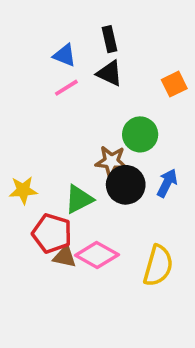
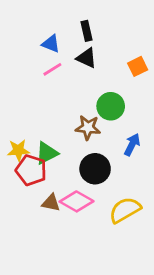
black circle: (126, 185) -> (95, 169), moved
green triangle: (79, 199) -> (47, 153), moved
red pentagon: (52, 233) -> (31, 170), moved
yellow semicircle: (158, 266) -> (125, 210), turned -136

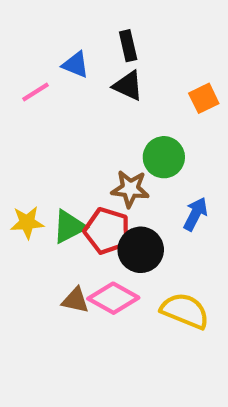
pink line: (52, 69) -> (35, 92), moved
red pentagon: (31, 170) -> (107, 231), moved
yellow semicircle: (125, 210) -> (185, 311), turned 52

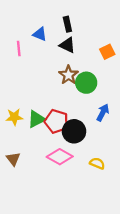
pink line: (35, 92) -> (19, 48), turned -64
brown star: (130, 189) -> (68, 75), moved, turned 30
brown triangle: (75, 300) -> (13, 159), moved, turned 40
yellow semicircle: (185, 311) -> (97, 163), size x0.6

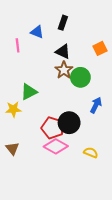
black rectangle: (67, 24) -> (63, 23), turned 32
black triangle: (67, 45) -> (63, 52), moved
green triangle: (36, 119) -> (29, 92), moved
red pentagon: (56, 121) -> (53, 128), moved

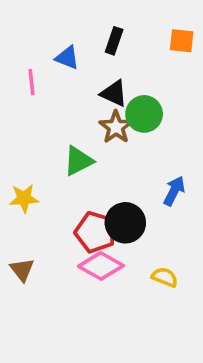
orange square: (100, 48) -> (182, 41), moved, turned 32
green circle: (80, 77) -> (144, 114), moved
green triangle: (29, 92) -> (78, 161), moved

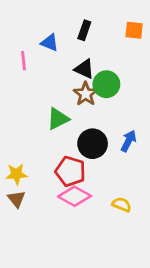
yellow star: (24, 198) -> (16, 174), moved
black circle: (125, 223) -> (93, 144), moved

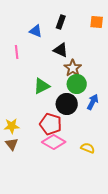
pink line: (23, 61) -> (17, 52), moved
green circle: (106, 84) -> (77, 84), moved
brown star: (86, 94) -> (73, 68), moved

